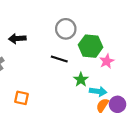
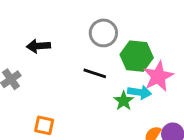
pink star: (107, 61) -> (158, 76), size x1.5
cyan arrow: (98, 91) -> (140, 92), moved

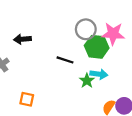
gray circle: (103, 33) -> (86, 29), moved
pink star: (158, 76) -> (113, 34), moved, turned 30

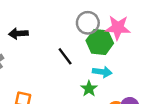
black line: (65, 60) -> (65, 56), turned 35
green star: (87, 81) -> (89, 89), moved

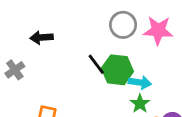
green hexagon: (100, 42) -> (117, 70), moved
green star: (89, 89) -> (140, 104), moved

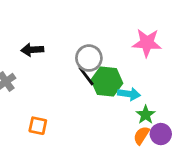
gray circle: (123, 25) -> (89, 58), moved
green star: (140, 104) -> (146, 115), moved

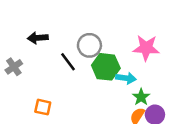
pink star: (147, 43) -> (146, 48), moved
black line: (86, 76) -> (68, 62), moved

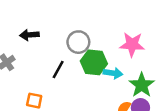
black line: (68, 62) -> (58, 70), moved, turned 66
green star: (141, 97) -> (142, 85), moved, size x1.5

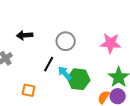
green hexagon: (94, 62) -> (79, 79), moved
cyan arrow: (113, 73) -> (65, 73), moved, turned -140

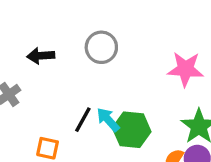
gray circle: (66, 41) -> (101, 47), moved
black line: (49, 64) -> (83, 120), moved

